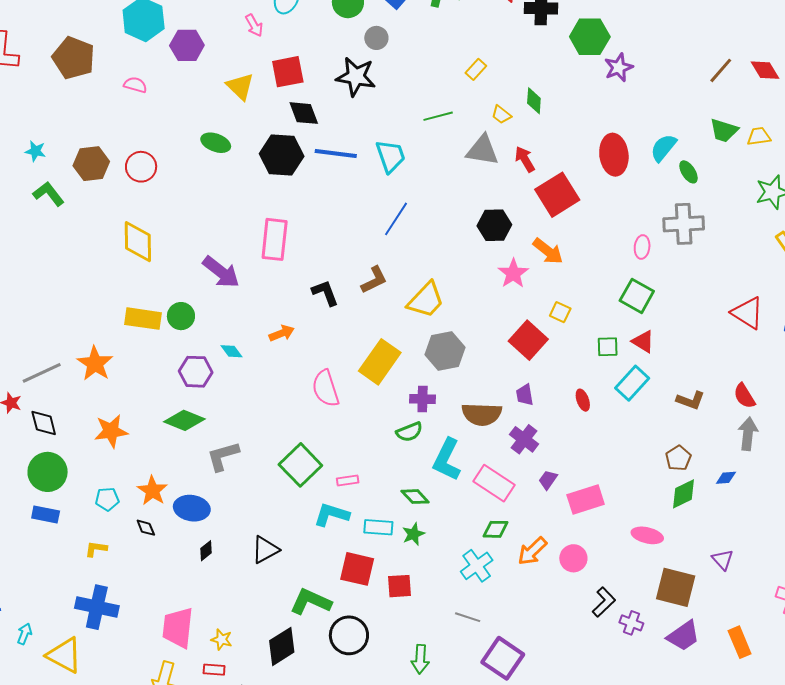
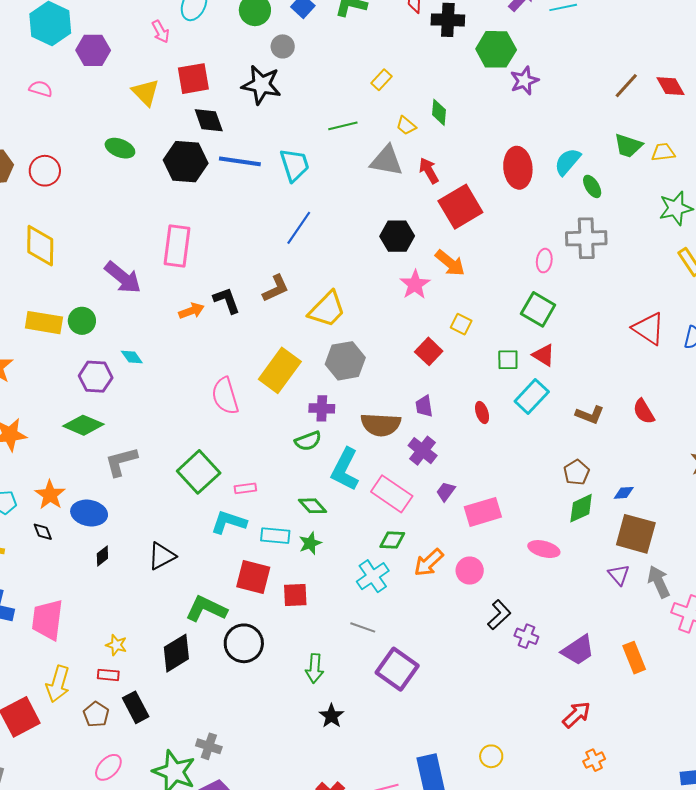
orange arrow: (282, 333) -> (191, 311), moved
red square: (528, 340) -> (429, 351), size x0.7
gray arrow: (748, 434) -> (659, 582), moved, turned -32
brown square: (676, 587) -> (636, 534), moved
pink trapezoid: (178, 628) -> (47, 620), moved

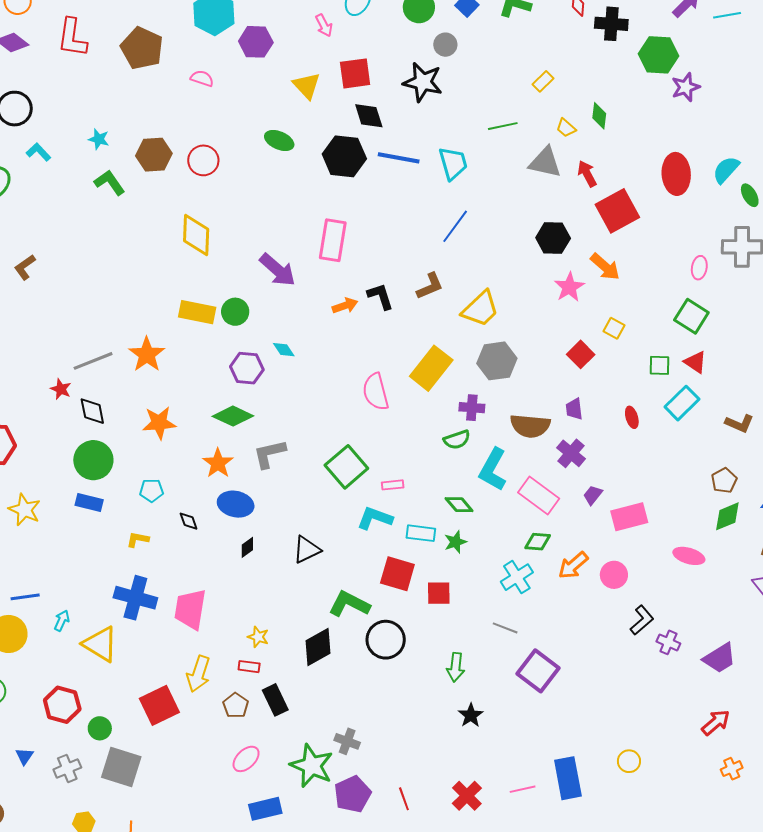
orange star: (50, 495) -> (218, 463), moved

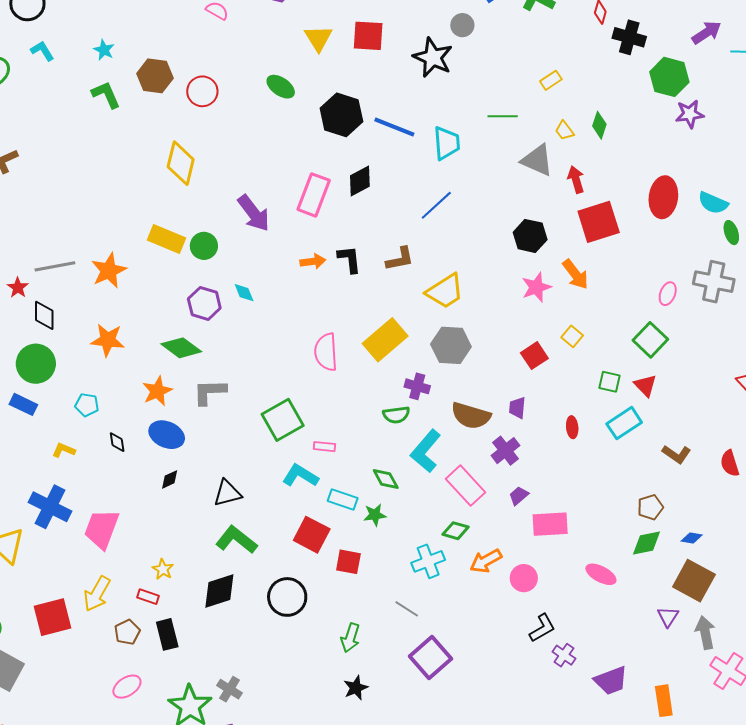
black diamond: (369, 116) -> (360, 181), moved, turned 68
cyan semicircle: (726, 170) -> (713, 203), turned -120
green L-shape: (349, 604) -> (236, 540), moved

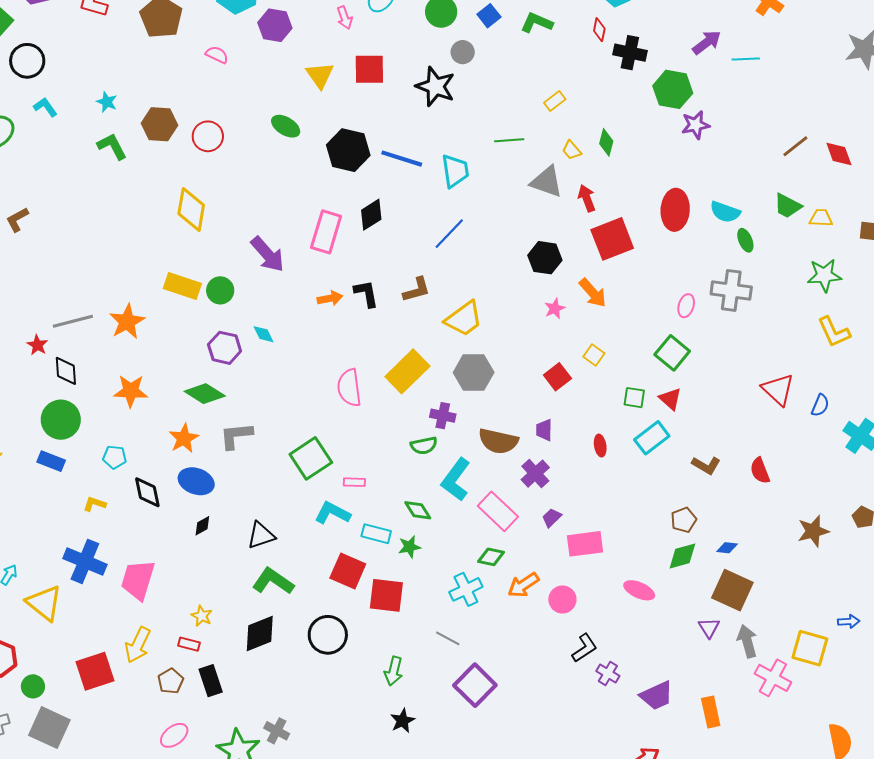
pink star: (536, 287) -> (555, 308), size x0.7
black diamond: (117, 442) -> (147, 492), size x1.6
red square: (348, 562) -> (386, 595), size x1.4

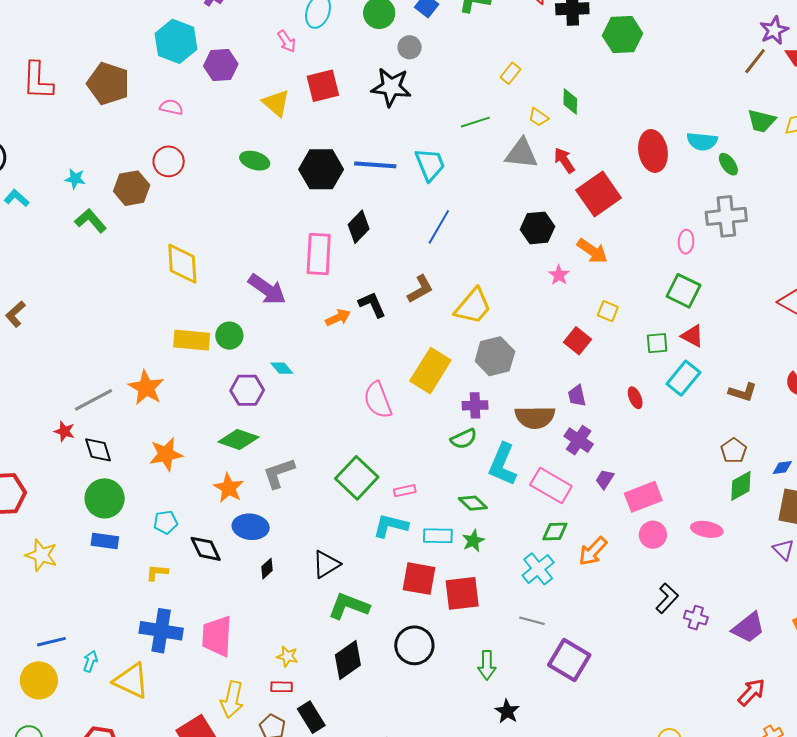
purple star: (696, 125) -> (774, 30), moved
red circle: (208, 136) -> (169, 161), moved
pink circle: (562, 599) -> (653, 535), moved

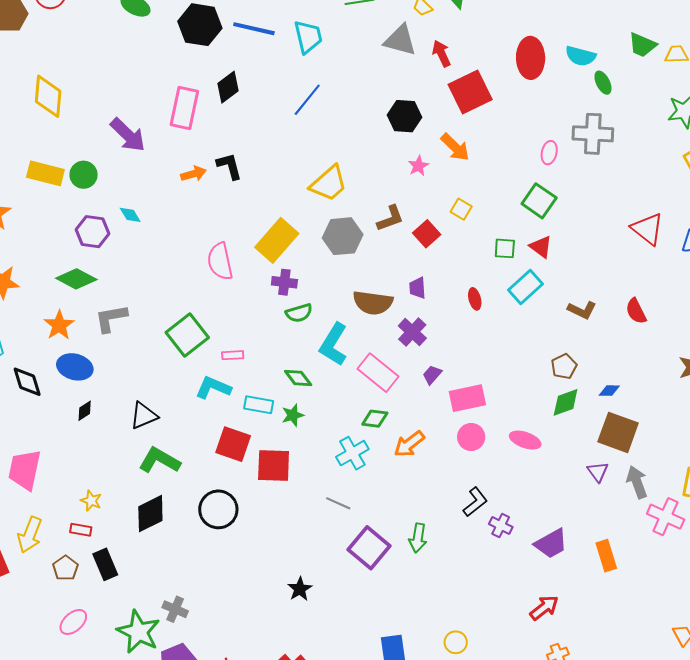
brown L-shape: (420, 289) -> (390, 218), moved
purple cross: (475, 405) -> (284, 282), moved
green arrow: (487, 665) -> (418, 538), moved

